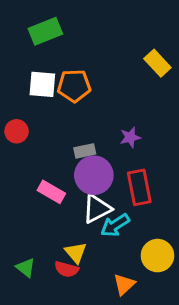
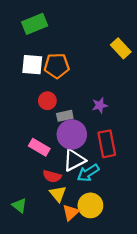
red circle: (17, 131) -> (47, 101), moved
yellow circle: (157, 256) -> (90, 205), moved
red semicircle: (67, 269) -> (52, 176), moved
orange triangle: (124, 284) -> (71, 212), moved

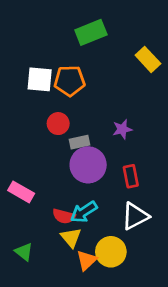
green rectangle: (35, 24) -> (91, 32), moved
red rectangle: (107, 144) -> (131, 176), size x0.7
pink rectangle: (39, 147) -> (21, 192), moved
white triangle: (74, 160) -> (135, 216), moved
cyan arrow: (88, 173) -> (84, 212), moved

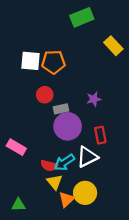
green rectangle: (91, 32) -> (82, 17), moved
white triangle: (135, 216) -> (87, 157), moved
green triangle: (24, 252) -> (19, 205), moved, turned -40

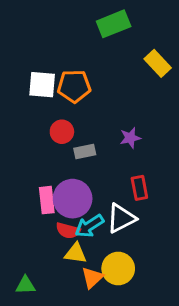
purple circle: (68, 126) -> (73, 199), moved
pink rectangle: (16, 147) -> (47, 200), moved, turned 54
yellow triangle: (55, 182) -> (76, 253), turned -42

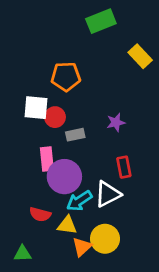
white square: (42, 85) -> (36, 108), moved
pink rectangle: (47, 200) -> (47, 159), moved
red semicircle: (68, 231) -> (40, 214), moved

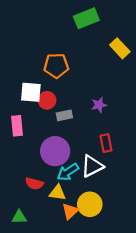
pink rectangle: (47, 159) -> (17, 126), moved

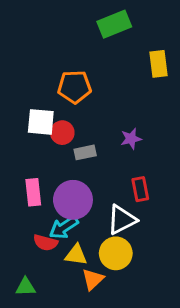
yellow rectangle: (120, 48) -> (159, 64), turned 36
pink rectangle: (17, 126) -> (33, 192), moved
cyan arrow: (68, 172) -> (64, 227), moved
yellow circle: (90, 204) -> (116, 253), moved

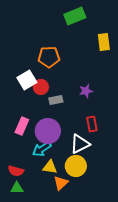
white square: (41, 122) -> (27, 80), turned -36
pink rectangle: (33, 192) -> (22, 126), turned 30
red semicircle: (45, 243) -> (16, 171), moved

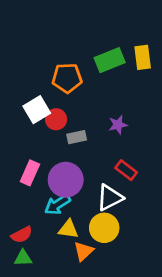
green rectangle: (75, 16) -> (110, 60), moved
red rectangle: (92, 124) -> (126, 170), turned -42
red semicircle: (16, 171) -> (22, 235), turned -42

